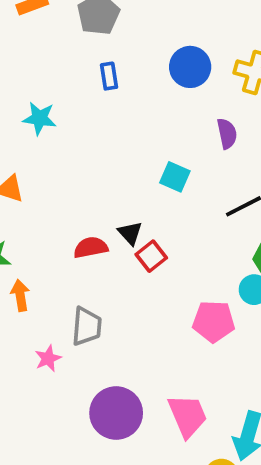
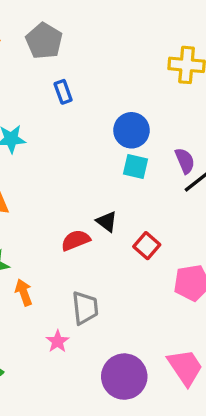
blue circle: (190, 67) -> (132, 130), moved
purple semicircle: (227, 134) -> (185, 161), moved
red square: (151, 256) -> (147, 246), moved

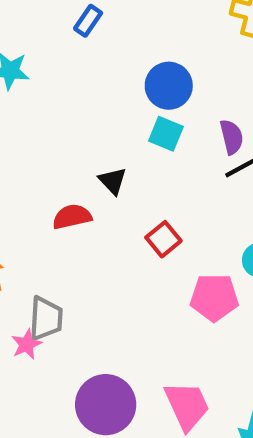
blue rectangle: (63, 92) -> (88, 21), turned 45
black triangle: (107, 222) -> (113, 181), moved
gray trapezoid: (85, 308) -> (46, 319), moved

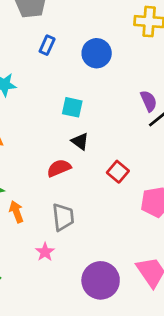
blue circle: (169, 86) -> (97, 53), moved
cyan square: (166, 134) -> (72, 107), moved
gray trapezoid: (46, 319) -> (63, 217), moved

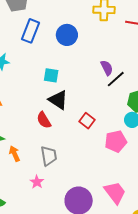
blue rectangle: (47, 45) -> (30, 31), size x1.6
black triangle: (80, 141) -> (58, 100), size x1.5
red semicircle: (59, 168) -> (44, 120), turned -96

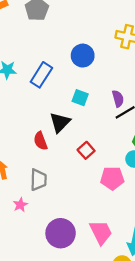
blue rectangle: (30, 31) -> (41, 75), moved
cyan square: (51, 75) -> (80, 98), moved
black triangle: (58, 100) -> (60, 122), turned 30

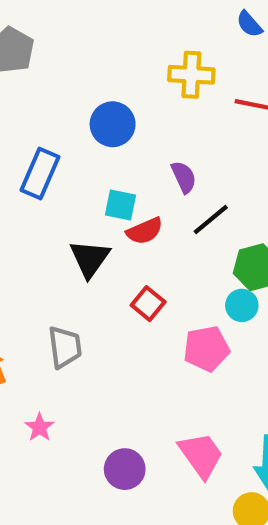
purple semicircle: (118, 99) -> (184, 177), moved
red semicircle: (41, 141) -> (145, 231), moved, turned -84
gray trapezoid: (38, 180) -> (65, 347), moved
purple circle: (61, 233) -> (125, 469), size x0.7

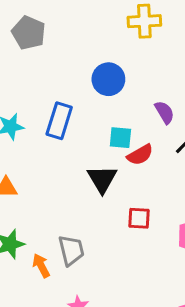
yellow cross: (191, 75) -> (144, 21), moved
red square: (148, 304) -> (139, 218), moved, turned -30
gray trapezoid: (65, 347) -> (71, 250), moved

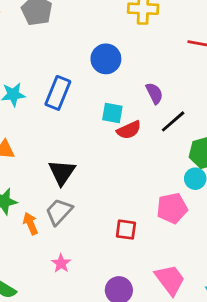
black triangle: (102, 179) -> (62, 172), moved
red square: (139, 218) -> (126, 230), moved
gray trapezoid: (71, 250) -> (59, 212), turned -128

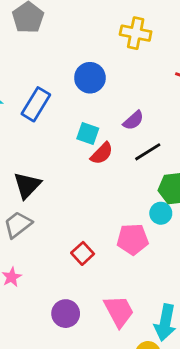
purple semicircle: (154, 93) -> (133, 120), turned 65
red semicircle: (129, 130) -> (102, 153), turned -30
red square: (126, 230) -> (83, 253), turned 30

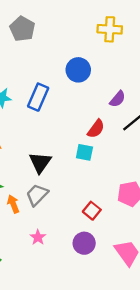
cyan square: (88, 133) -> (84, 152), moved
purple circle: (66, 314) -> (84, 243), moved

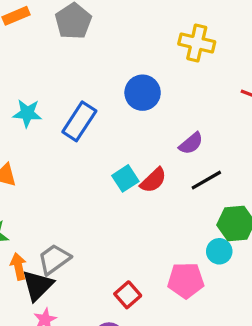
cyan square: (84, 152) -> (125, 178), moved, turned 36
black triangle: (40, 162) -> (38, 285), moved

